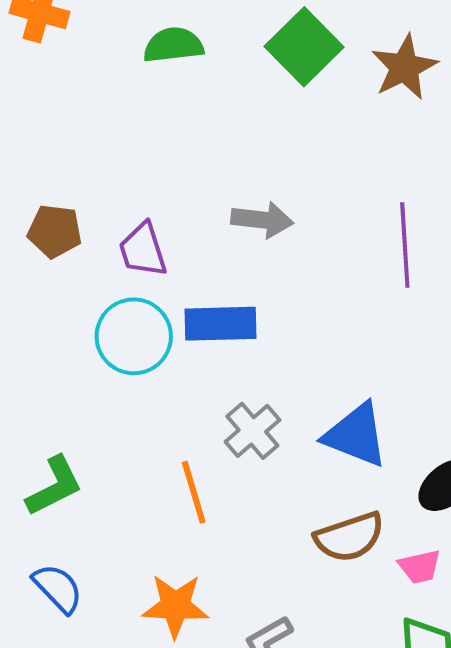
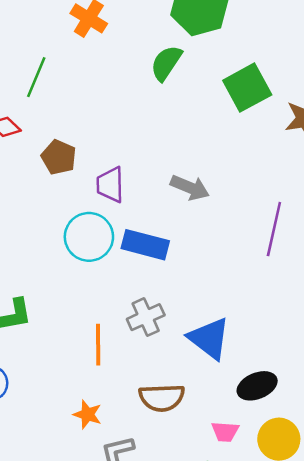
green semicircle: (173, 45) -> (166, 63), turned -66
brown semicircle: (349, 537) -> (162, 398), moved
orange star: (175, 606) -> (87, 414), moved, size x0.7

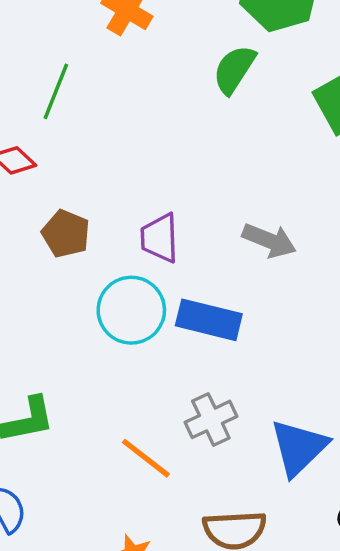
brown pentagon: (59, 157) -> (66, 234), moved
blue triangle: (209, 338) -> (299, 448), turned 39
orange line: (98, 345) -> (146, 458), turned -51

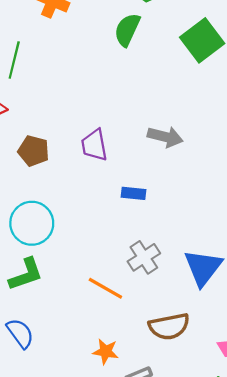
cyan circle: (131, 310) -> (32, 223), moved
blue rectangle: (209, 320) -> (133, 193), size x0.6

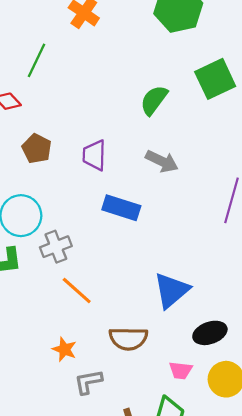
green semicircle: (127, 30) -> (154, 100), moved
blue rectangle: (133, 193) -> (121, 208), size x1.6
gray cross: (144, 257) -> (56, 247), moved

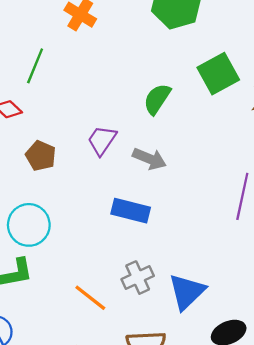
purple trapezoid: (94, 155) -> (102, 140), moved, turned 36
gray arrow: (162, 161) -> (149, 159), moved
gray cross: (56, 247) -> (138, 278), moved

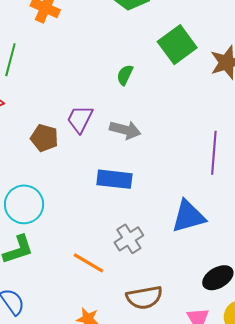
green semicircle: (157, 99) -> (125, 75), size x0.7
brown pentagon: (41, 156) -> (44, 138), moved
blue triangle: (187, 292) -> (188, 216), moved, turned 36

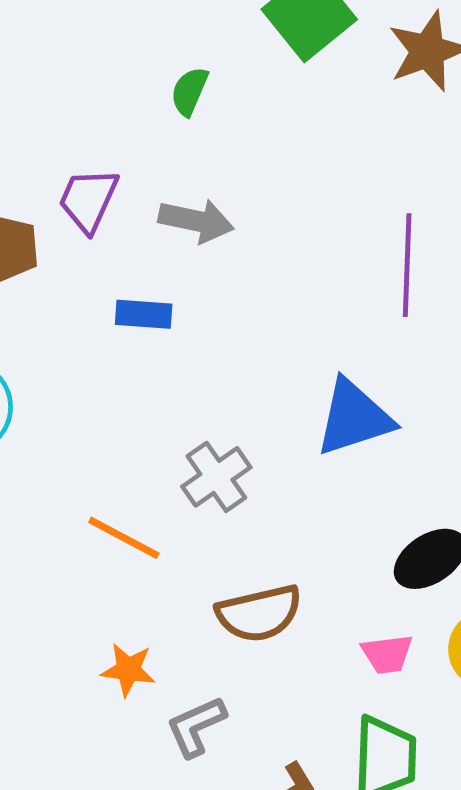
blue rectangle: (114, 179) -> (144, 314), moved, size x0.7

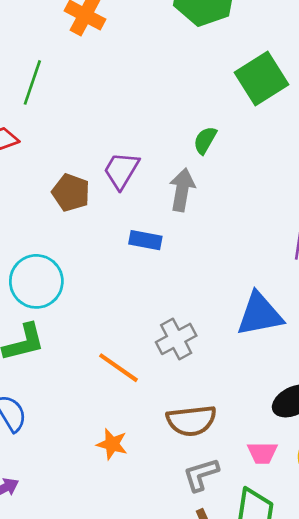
green semicircle: (189, 91) -> (205, 140), moved
gray arrow: (196, 221) -> (182, 190), turned -99
gray L-shape: (196, 726) -> (201, 475), moved

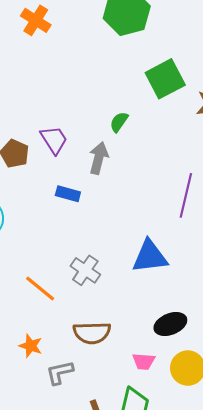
purple trapezoid: (121, 170) -> (54, 140), turned 112
gray cross: (176, 339) -> (85, 270), turned -32
gray L-shape: (201, 475) -> (60, 373), moved

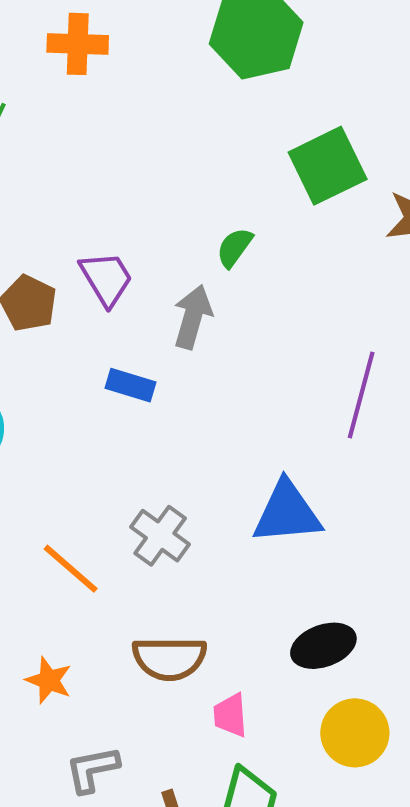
orange cross: (36, 20) -> (78, 44), turned -32
pink trapezoid: (144, 361) -> (230, 715), moved, turned 80
gray L-shape: (60, 373) -> (92, 769), moved

